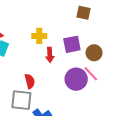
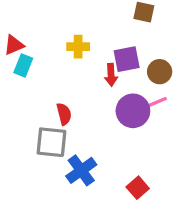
red arrow: (50, 55) -> (111, 75), moved
pink line: (91, 74) -> (155, 103), turned -70

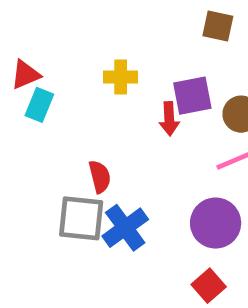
purple circle: (133, 111) -> (216, 223), moved
blue cross: (81, 170) -> (125, 228), moved

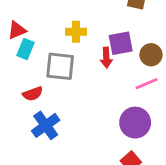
red semicircle: (100, 177) -> (33, 94), moved, turned 84
gray square: (81, 218) -> (60, 66), moved
blue cross: (125, 228) -> (46, 125), moved

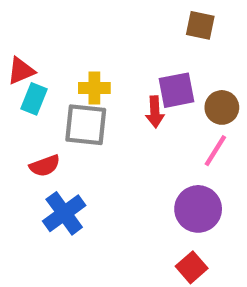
yellow cross: (76, 32) -> (94, 88), moved
pink line: (147, 84) -> (215, 151), turned -35

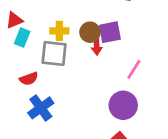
brown circle: (222, 107) -> (90, 32), moved

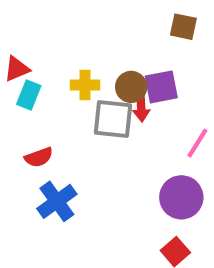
gray square: (54, 53) -> (113, 119), moved

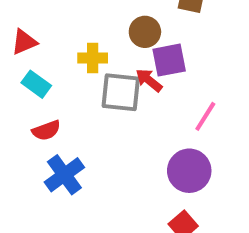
brown circle: (131, 87) -> (145, 32), moved
cyan rectangle: (29, 95) -> (36, 84), moved, turned -76
red arrow: (141, 107) -> (149, 80), turned 132

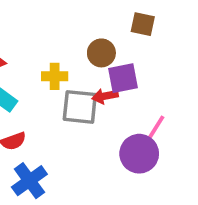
red arrow: (149, 80) -> (105, 96), turned -50
purple circle: (189, 171) -> (139, 154), moved

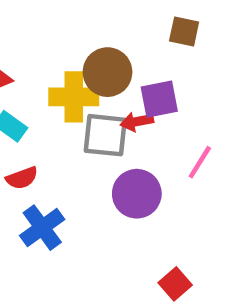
brown circle: (101, 53) -> (107, 72), moved, size x1.4
yellow cross: (55, 76) -> (74, 97), size x1.5
purple circle: (139, 154) -> (137, 194), moved

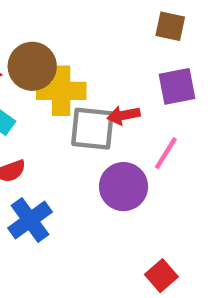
brown circle: (107, 72) -> (32, 66), moved
purple square: (159, 99) -> (177, 86), moved
pink line: (200, 162) -> (166, 153), moved

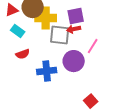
purple square: (177, 86) -> (76, 16), moved
blue cross: (30, 220) -> (47, 71), moved, turned 30

